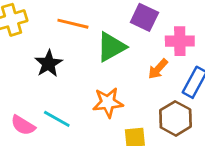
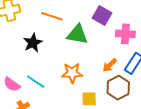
green triangle: (111, 47) -> (77, 34), turned 35
orange arrow: (158, 69) -> (110, 65), moved

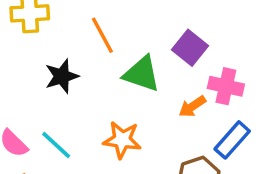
orange line: (52, 16) -> (102, 35), turned 35
orange arrow: (110, 65) -> (192, 107), moved

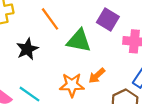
orange arrow: (192, 107) -> (97, 76), moved

